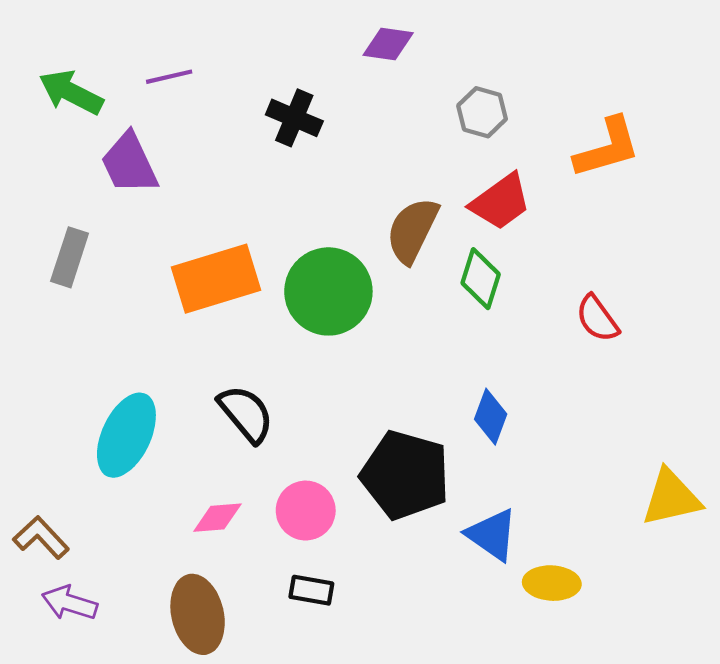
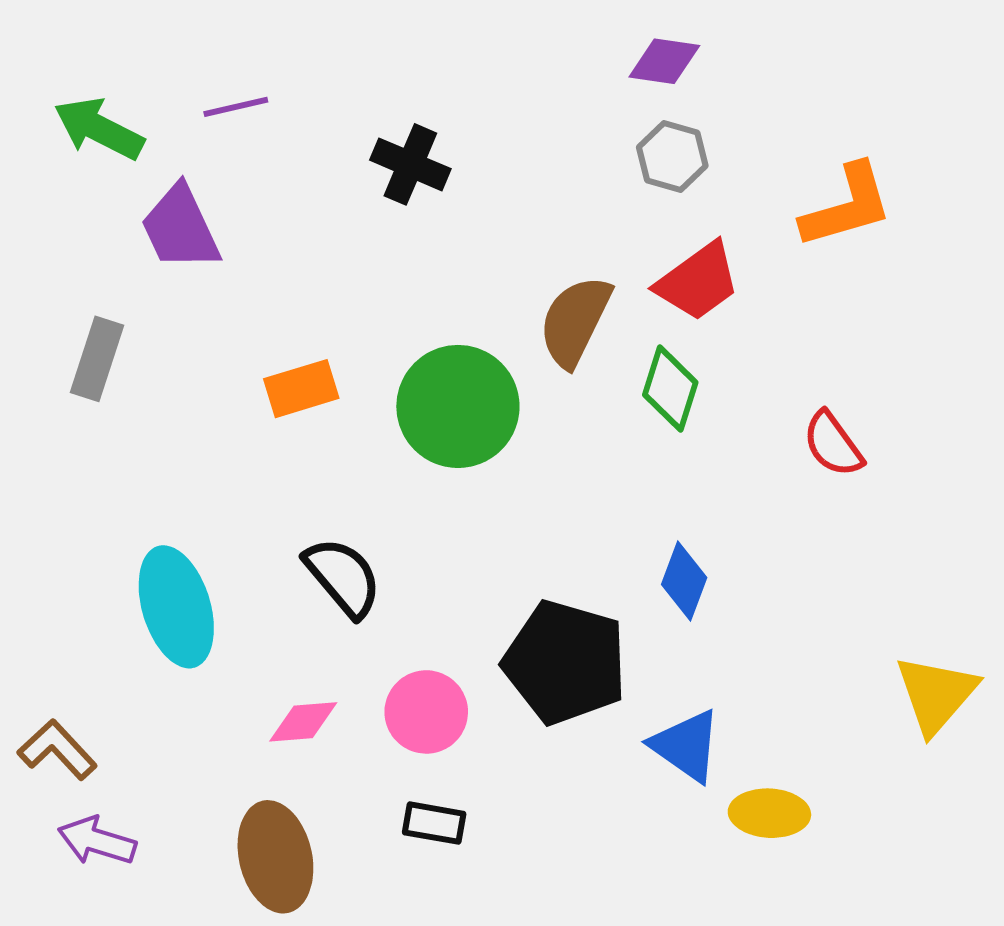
purple diamond: (388, 44) -> (664, 61), moved
orange rectangle: (216, 279) -> (301, 389), size x0.6
cyan ellipse: (126, 435) -> (176, 607), turned -42
yellow triangle: (671, 498) -> (936, 694), turned -36

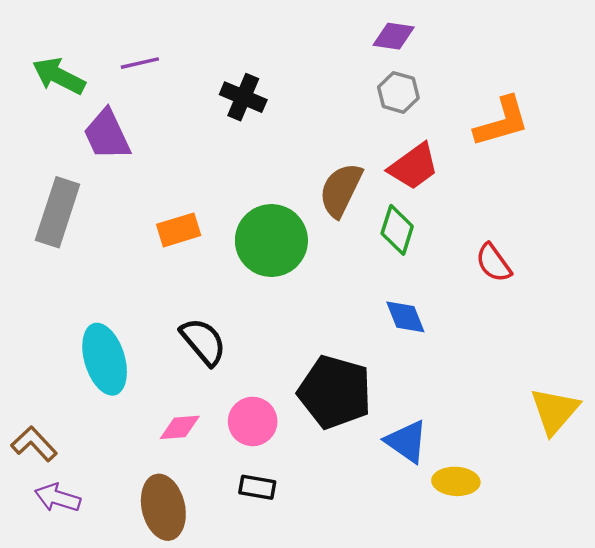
gray rectangle: (97, 359) -> (58, 212), size x1.4
blue diamond: (684, 581) -> (405, 317), moved, turned -42

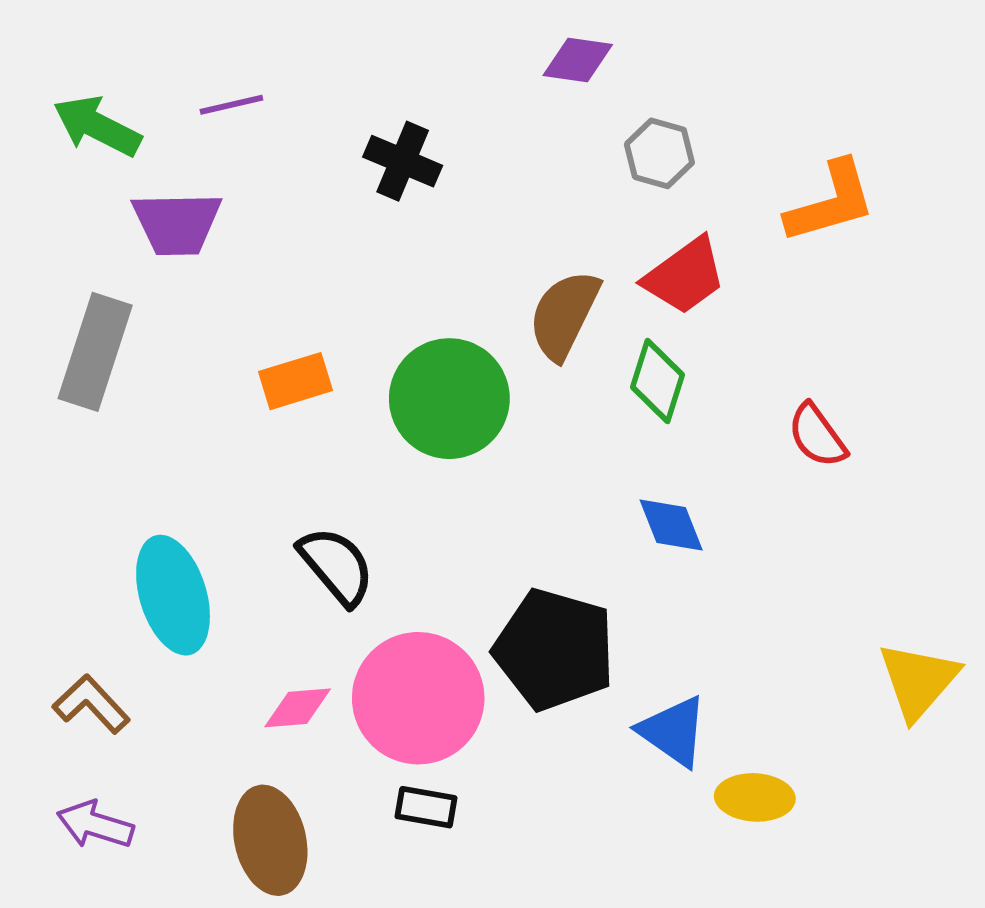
purple diamond: (394, 36) -> (578, 60), moved
purple trapezoid: (107, 135) -> (177, 223), turned -66
pink circle: (253, 421) -> (418, 698), size x1.6
brown L-shape: (34, 444) -> (91, 704), moved

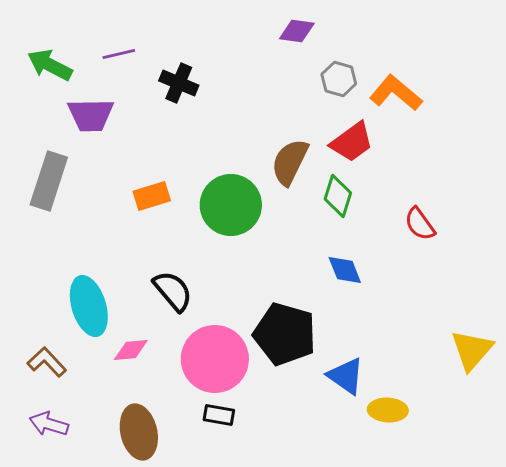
black cross: (403, 161) -> (179, 83), moved
orange L-shape: (831, 202) -> (396, 93), moved, turned -124
pink diamond: (298, 708) -> (131, 350), moved

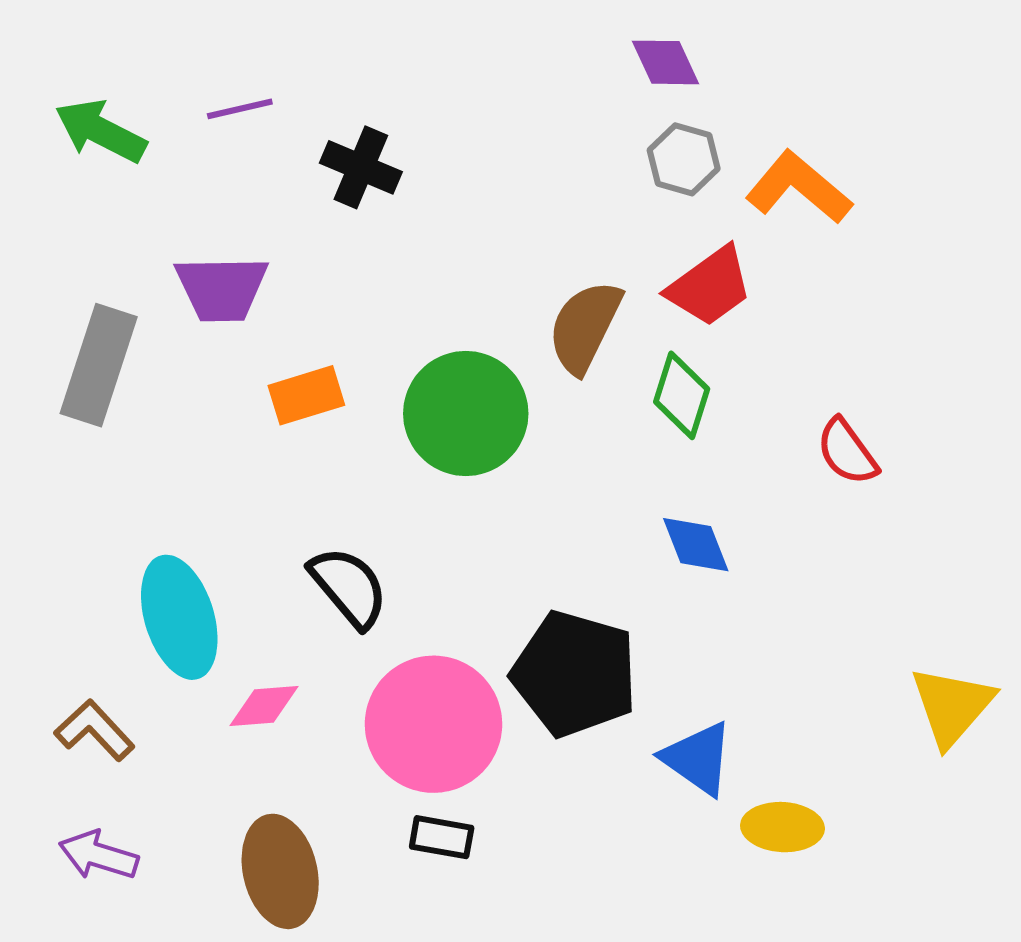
purple diamond: (297, 31) -> (665, 62), moved, turned 57
purple trapezoid: (91, 115) -> (222, 288), moved

